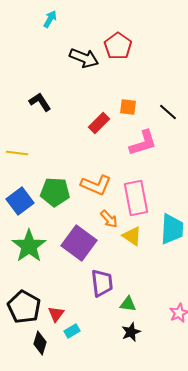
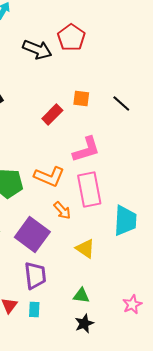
pink L-shape: (143, 143) -> (86, 150), moved
yellow triangle: (132, 236) -> (85, 248), moved
purple trapezoid: (102, 283) -> (35, 276), moved
cyan rectangle: (72, 331) -> (34, 310), moved, turned -56

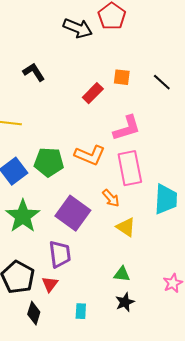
orange arrow: (62, 210) -> (111, 198), moved
purple trapezoid: (35, 276) -> (60, 254), moved
cyan rectangle: (34, 310) -> (81, 311), moved

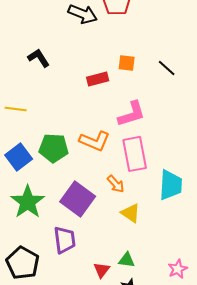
red rectangle: (93, 93) -> (98, 79), turned 30
red triangle: (50, 284) -> (102, 270), moved

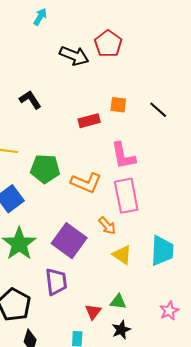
pink L-shape: (132, 114) -> (123, 156), turned 96
green pentagon: (54, 148) -> (45, 169), moved
cyan trapezoid: (171, 185) -> (162, 251), moved

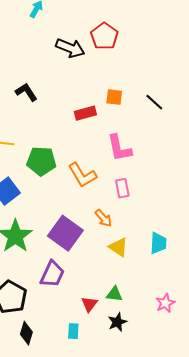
orange L-shape: (86, 183) -> (82, 175), turned 36
pink rectangle: (126, 196) -> (122, 188), size x0.6
cyan trapezoid: (162, 251) -> (158, 243), size x0.7
purple trapezoid: (56, 282) -> (52, 274), turned 32

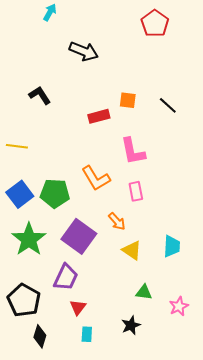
red pentagon: (104, 36) -> (155, 23), moved
green pentagon: (41, 161) -> (55, 193), moved
green triangle: (114, 294) -> (144, 292), moved
red triangle: (89, 304) -> (78, 307), moved

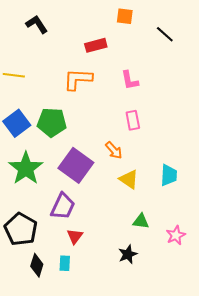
orange square: (128, 100) -> (125, 16), moved
pink L-shape: (133, 151) -> (130, 80), size x0.7
orange L-shape: (96, 178) -> (78, 79), moved, turned 124
cyan rectangle: (87, 334) -> (65, 263), moved

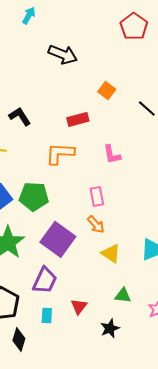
orange square: (125, 16) -> (107, 90), turned 30
black L-shape: (37, 24) -> (20, 116), moved
pink rectangle: (133, 120) -> (97, 196), moved
red triangle: (75, 236) -> (79, 306), moved
cyan rectangle: (65, 263) -> (47, 315), moved

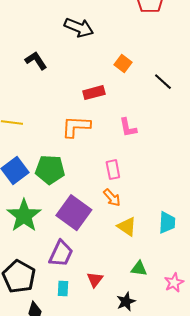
black L-shape: (20, 116) -> (36, 61), moved

